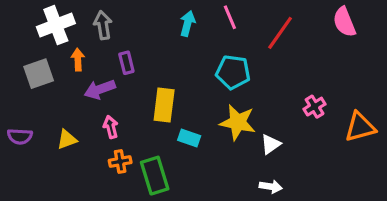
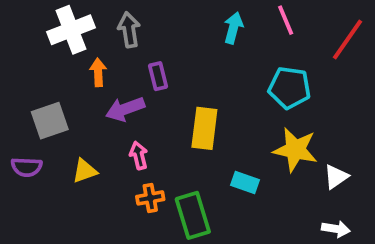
gray square: (39, 74) -> (50, 121), moved
cyan rectangle: (189, 138) -> (245, 182), moved

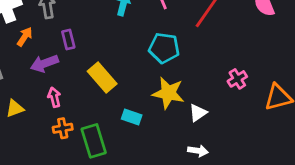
orange arrow: (98, 72) -> (25, 37), turned 36
yellow rectangle: (204, 128) -> (102, 78), turned -48

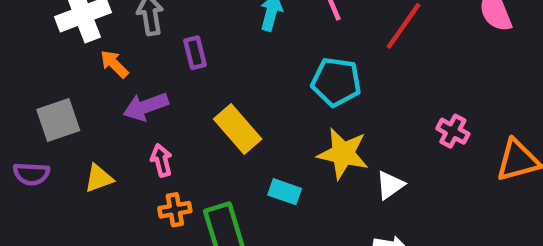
orange arrow: (25, 37) -> (114, 64), turned -78
purple rectangle: (68, 40) -> (195, 53), moved
pink cross: (237, 79) -> (453, 131), turned -30

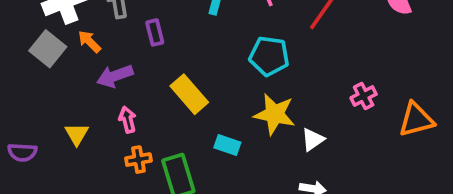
gray square: (58, 120) -> (48, 49), moved, turned -32
pink cross: (453, 131) -> (364, 96), turned 35
purple semicircle: (31, 174) -> (22, 152), moved
yellow triangle: (99, 178) -> (77, 134), turned -40

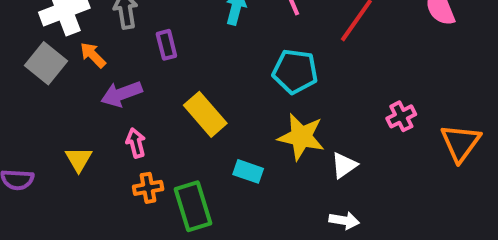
orange triangle: (416, 120) -> (461, 143), turned -39

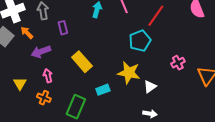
cyan pentagon: (295, 71) -> (140, 41), moved, turned -30
cyan rectangle: (248, 171) -> (103, 90), turned -40
orange cross: (148, 188) -> (44, 98), moved, turned 32
green rectangle: (193, 206) -> (76, 107), turned 40

